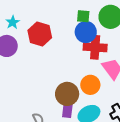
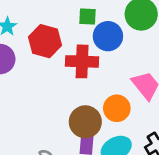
green square: (83, 16) -> (88, 17), moved
red cross: (95, 47) -> (82, 61), moved

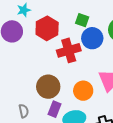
red cross: (82, 61) -> (69, 50), turned -35
brown circle: (85, 122) -> (48, 87), moved

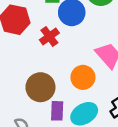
red cross: (69, 50) -> (49, 36), size x0.7

